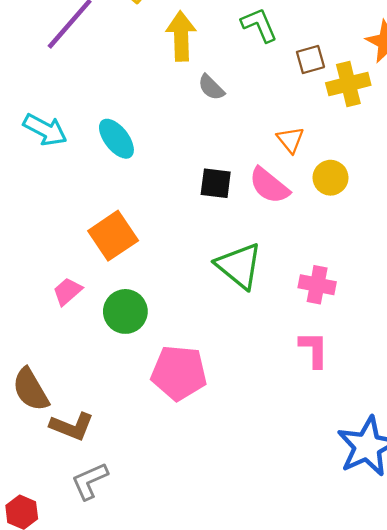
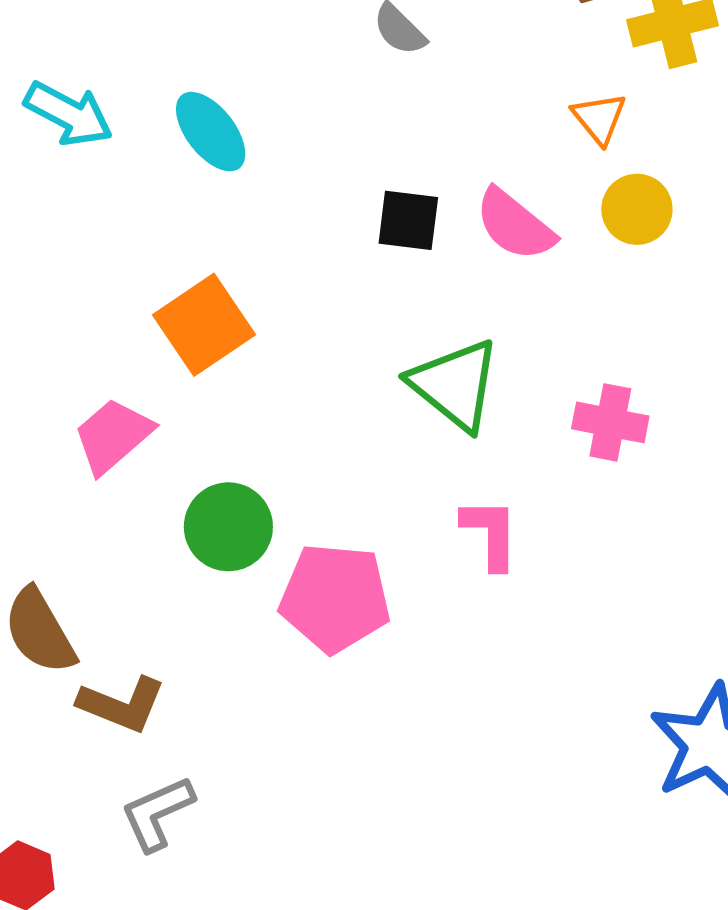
orange triangle: (290, 140) -> (599, 118), moved
pink trapezoid: (67, 291) -> (113, 436), size x1.4
green circle: (125, 311) -> (228, 527), moved
pink L-shape: (314, 349) -> (490, 533), moved

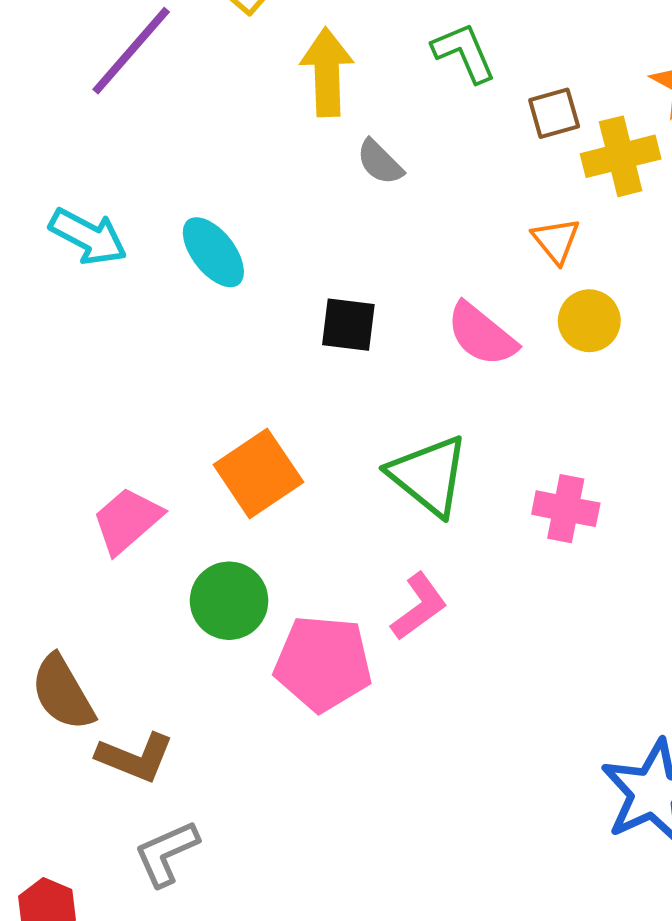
black square: (408, 220) -> (348, 325), moved
orange square: (204, 325) -> (258, 473), moved
pink L-shape: (490, 533) -> (419, 607), moved, turned 54

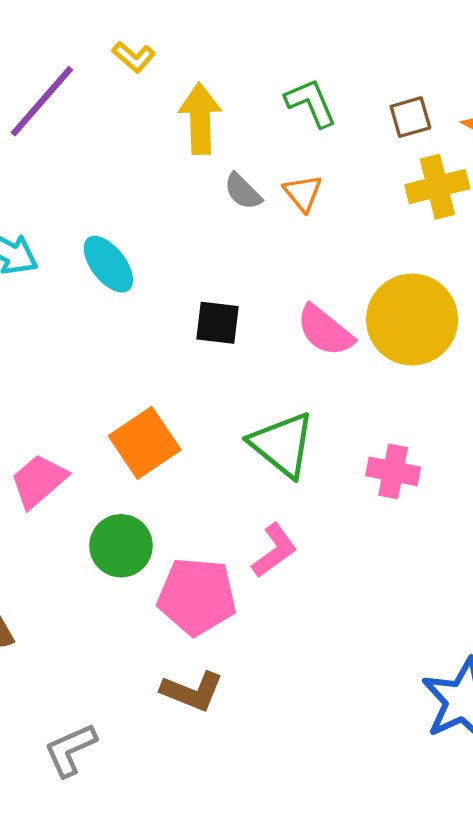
brown square: (554, 113) -> (410, 117), moved
orange triangle: (556, 240) -> (303, 193), moved
yellow circle: (589, 321) -> (412, 320), size x1.8
brown L-shape: (135, 757) -> (192, 691), moved

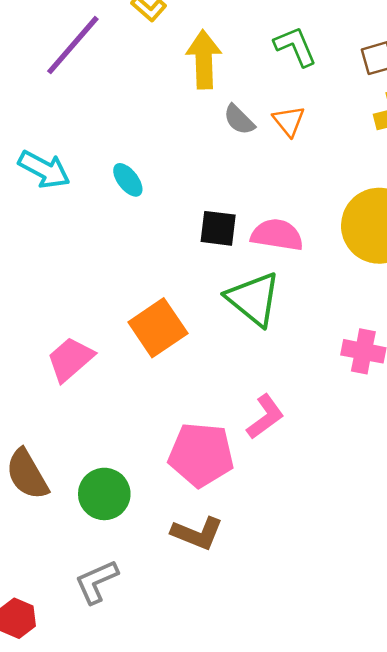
cyan ellipse: (108, 264) -> (128, 180), size x0.7
pink semicircle: (325, 331) -> (277, 235), moved, turned 150
green triangle: (282, 445) -> (253, 299), moved
green circle: (121, 546) -> (104, 494), moved

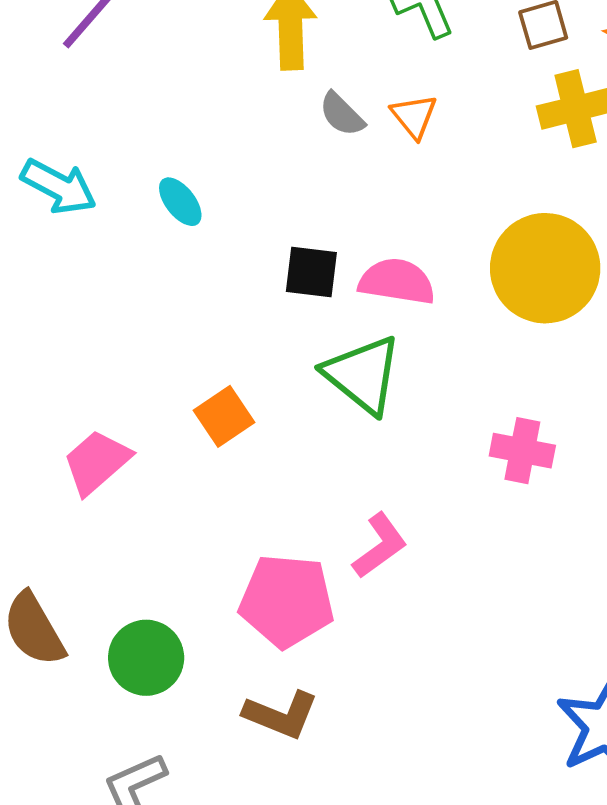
orange square: (158, 328) -> (224, 416), size x0.7

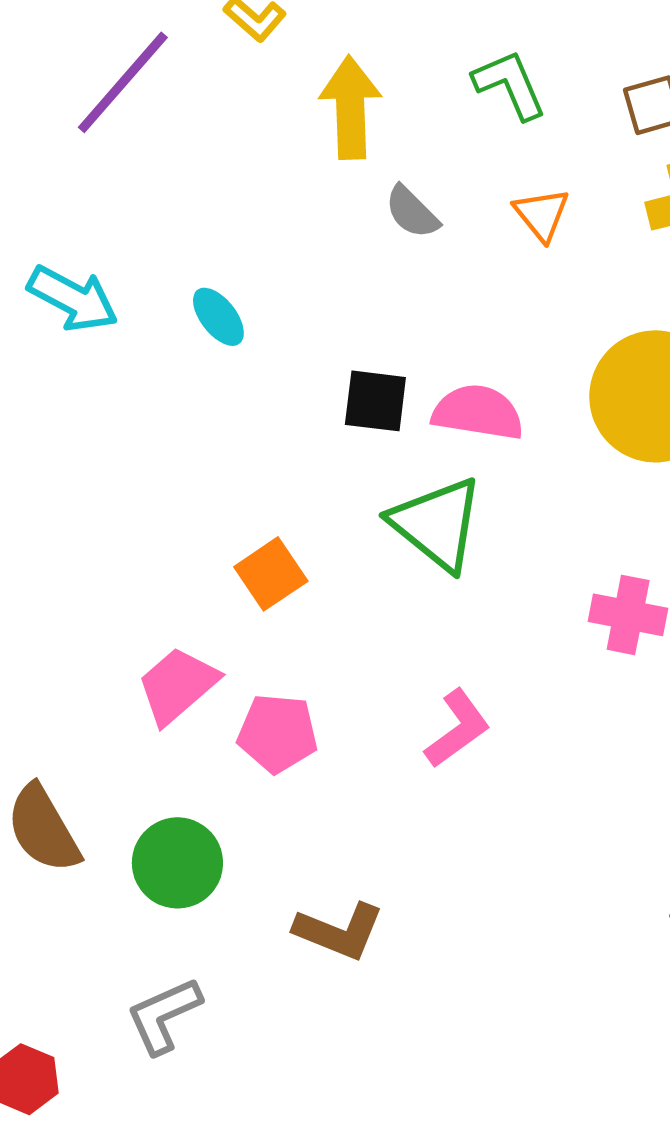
orange triangle: (414, 116) -> (542, 214), moved
pink trapezoid: (97, 462) -> (177, 685), moved
pink pentagon: (287, 601) -> (278, 733), moved, size x0.7

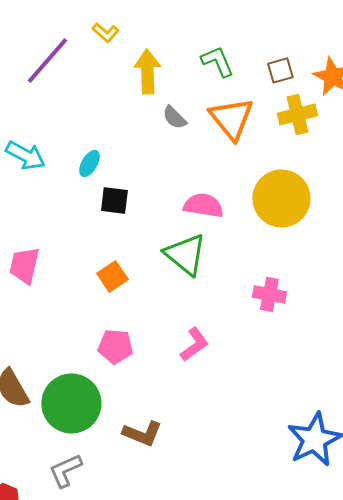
orange triangle: (542, 214) -> (231, 118), size x1.8
cyan ellipse: (218, 317) -> (89, 163), turned 68
black square: (375, 401) -> (114, 200), moved
pink trapezoid: (177, 685) -> (24, 265), moved, turned -36
green circle: (177, 863) -> (71, 403), size x1.5

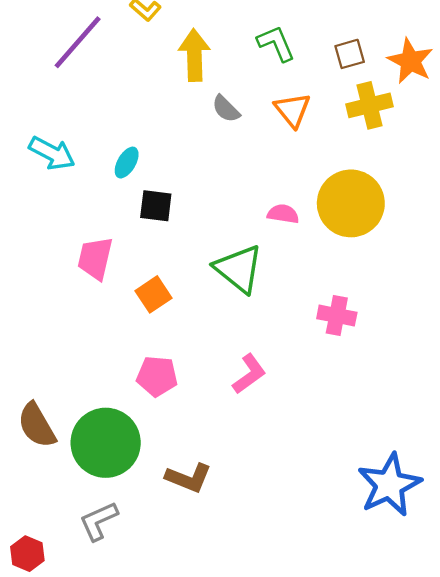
orange triangle: (231, 118) -> (292, 110), size x0.7
pink semicircle: (203, 205) -> (283, 214), moved, size x0.7
pink trapezoid: (24, 265) -> (95, 258), moved

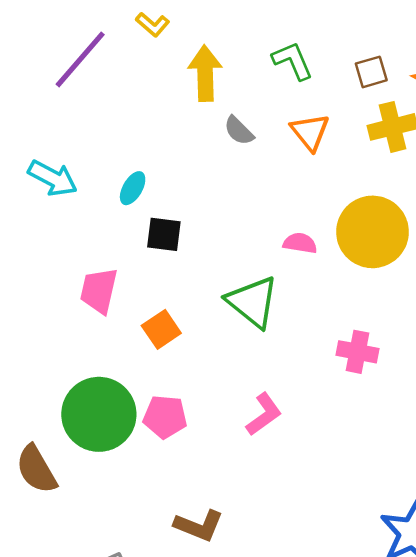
green circle: (106, 443) -> (99, 414), moved

